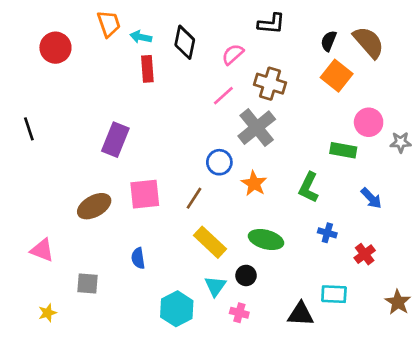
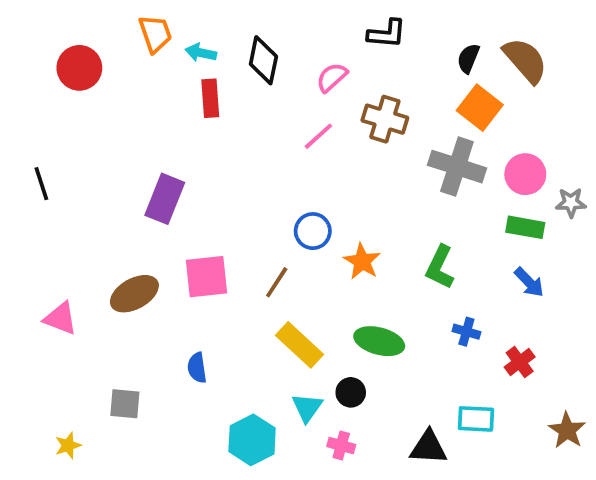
gray cross: (257, 128) -> (457, 167), moved, turned -33
green rectangle: (343, 150) -> (525, 227), moved
pink triangle: (42, 250) -> (60, 318), moved

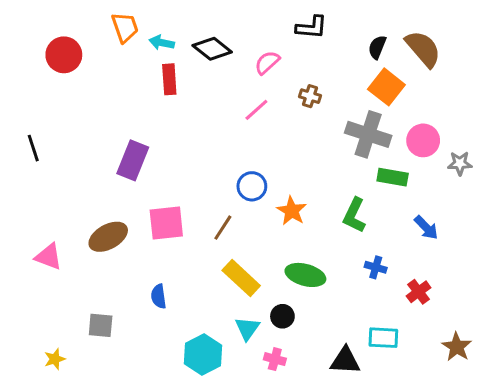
black diamond: (263, 60) -> (212, 49), turned -63
brown cross: (385, 119) -> (310, 96), size x0.6
green rectangle: (525, 227) -> (393, 177), moved

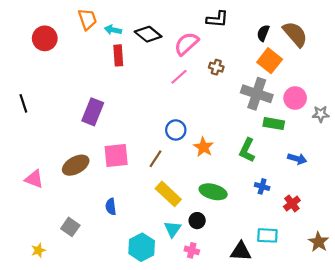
pink semicircle: (267, 62) -> (186, 44), size x1.4
blue arrow: (426, 228) -> (297, 159), turned -30
gray square: (101, 325) -> (70, 227), turned 30

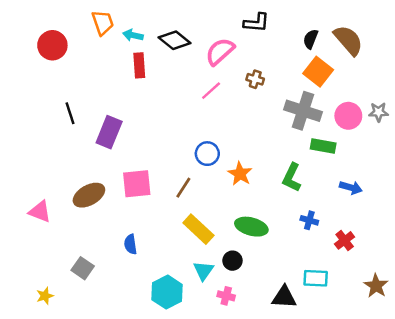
black line: (23, 103) -> (70, 113), moved
gray star: (321, 114) -> (379, 112), moved

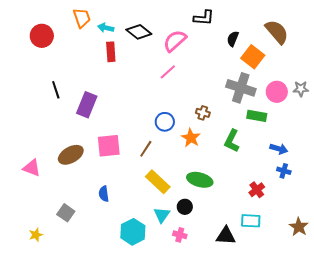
black semicircle: (311, 39) -> (233, 39), moved
brown cross: (255, 79) -> (203, 113), moved
blue cross: (309, 220) -> (284, 171), moved
red cross: (345, 240) -> (257, 190), moved

